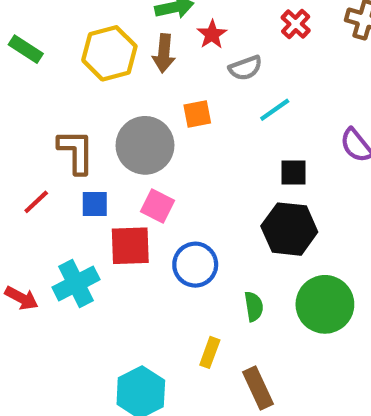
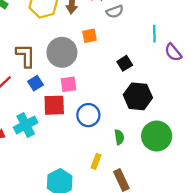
cyan line: (275, 110) -> (154, 34), moved, turned -56
black square: (294, 173) -> (125, 63), moved, turned -32
blue square: (95, 204) -> (36, 83), turned -32
pink square: (158, 206) -> (69, 84), turned -35

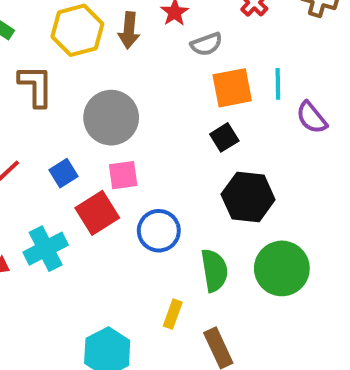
orange square: (89, 36) -> (232, 88), moved, size x1.5
brown L-shape: (26, 56) -> (36, 86), moved
red square: (54, 105) -> (97, 213), turned -30
green semicircle: (119, 137) -> (214, 270), size x1.5

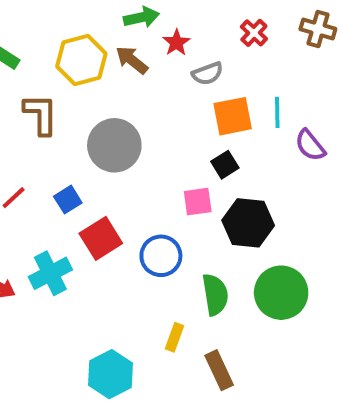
brown arrow: (129, 30) -> (132, 60), turned 124
pink square: (123, 175) -> (198, 202), moved

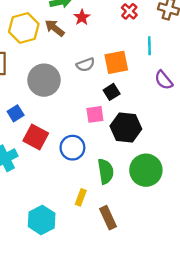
gray semicircle: (207, 74) -> (85, 65), moved
cyan line: (277, 112) -> (149, 46), moved
red square: (101, 238) -> (36, 137), turned -30

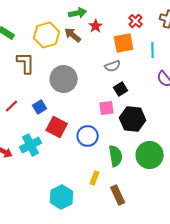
orange square: (116, 62) -> (124, 43), moved
gray semicircle: (85, 65) -> (113, 66), moved

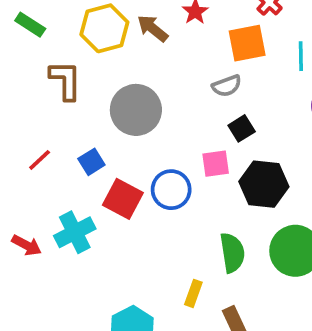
blue circle: (88, 136) -> (171, 190), moved

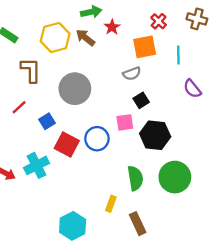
red line: (40, 160) -> (19, 107), moved

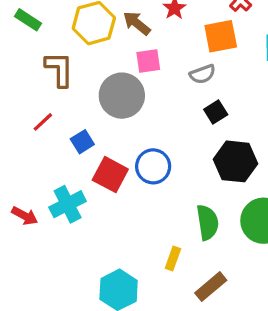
pink square: (125, 122) -> (148, 61), moved
brown rectangle: (138, 224) -> (211, 287), turned 75

